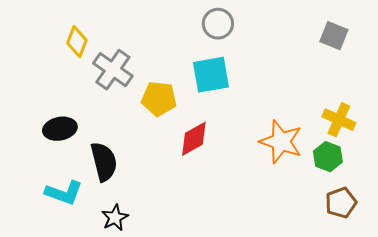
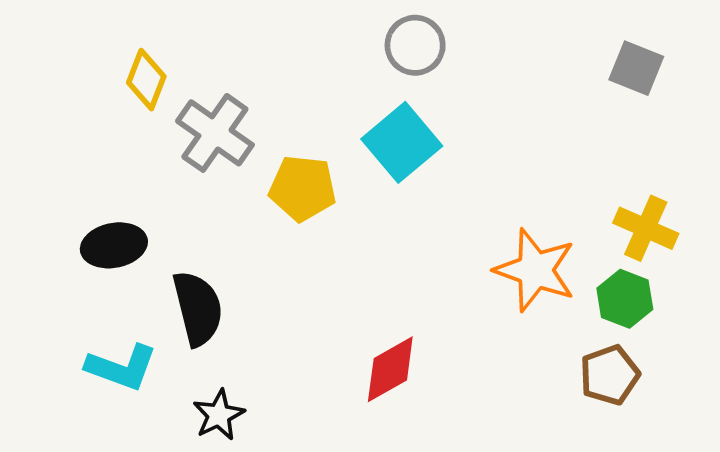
cyan square: (211, 75) -> (402, 142), turned -30
red diamond: (194, 139) -> (390, 369), moved
brown pentagon: (341, 203) -> (610, 375), moved

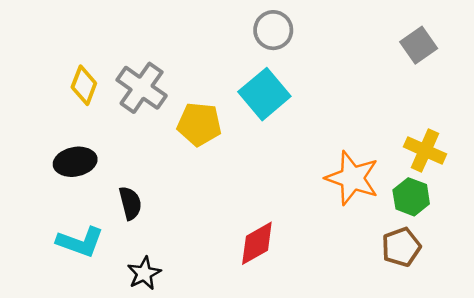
gray square: (636, 68) -> (419, 45), turned 33
yellow diamond: (146, 80) -> (84, 85), moved
black semicircle: (198, 308) -> (130, 203), size x0.7

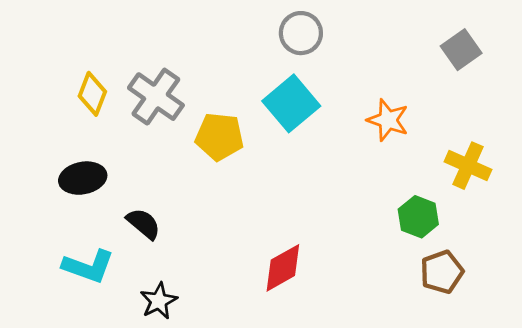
orange star: (352, 178) -> (388, 120), moved, size x0.7
green hexagon: (411, 197) -> (418, 217), moved
black semicircle: (130, 203) -> (143, 224), turned -36

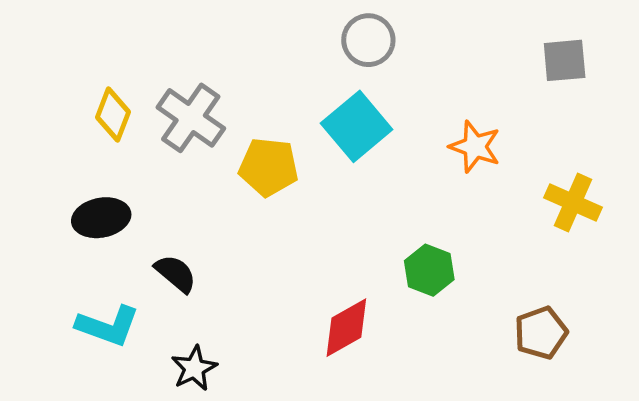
gray square: (461, 50) -> (565, 60), turned 30
green hexagon: (418, 217) -> (429, 270), moved

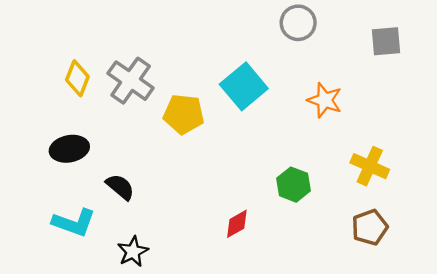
gray circle: (368, 40) -> (298, 23), moved
yellow cross: (573, 202) -> (370, 166), moved
red diamond: (346, 328) -> (237, 224), size x0.7

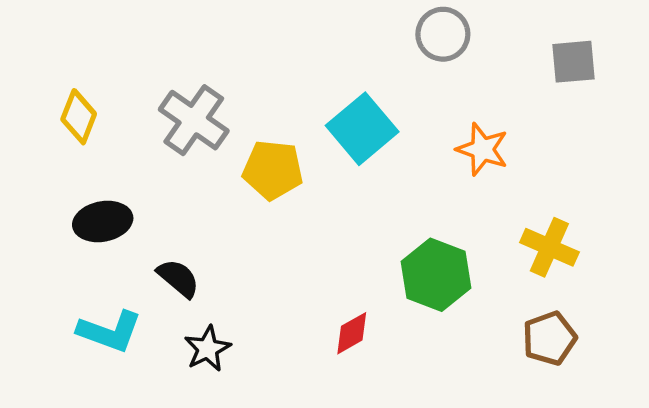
yellow diamond: (77, 78) -> (79, 117), moved
green hexagon: (293, 185) -> (436, 275), size x1.4
black star: (133, 252) -> (207, 349), moved

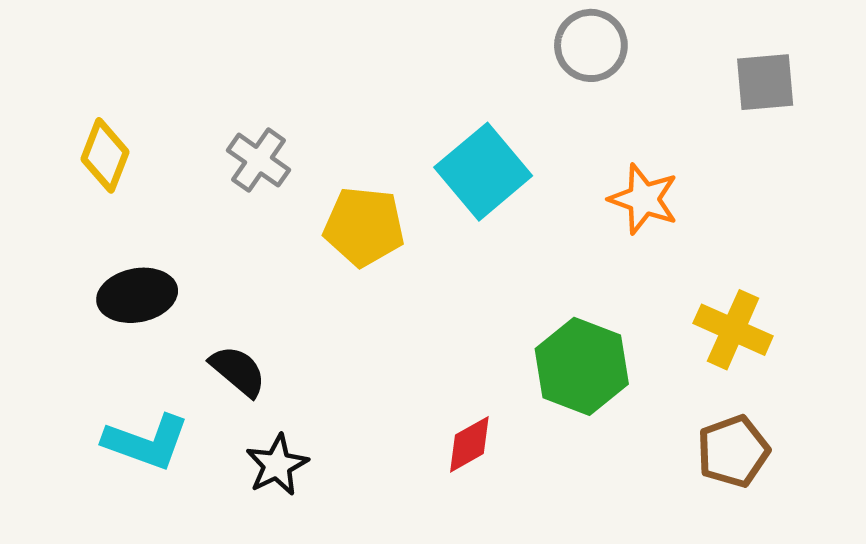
gray cross: (194, 120) -> (259, 160), size x0.7

